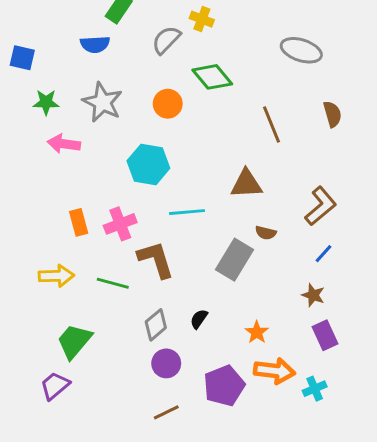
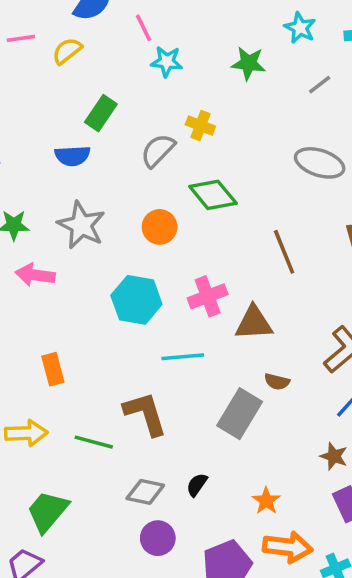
pink cross: (120, 224) -> (208, 296), moved
gray diamond: (156, 325) -> (145, 492), turned 52

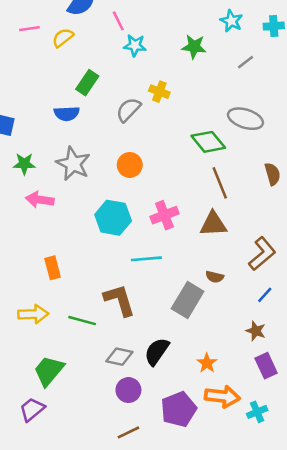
green diamond: (213, 195) -> (208, 142), moved
brown triangle: (254, 323) -> (213, 224), moved
black semicircle: (197, 485) -> (157, 351), size x1.6

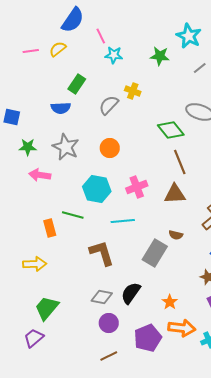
cyan star: (231, 21) -> (189, 36), size x1.4
pink line: (29, 29) -> (31, 51), moved
green line: (82, 321) -> (73, 215), moved

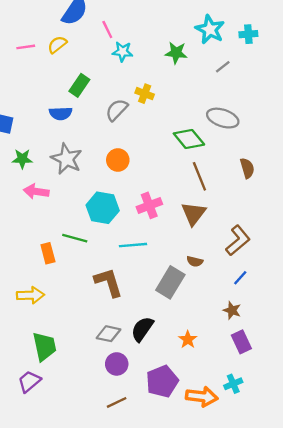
brown triangle: (175, 194) -> (194, 214), turned -50
green trapezoid: (47, 308) -> (44, 346), turned 128
orange arrow: (182, 328) -> (202, 397), moved

